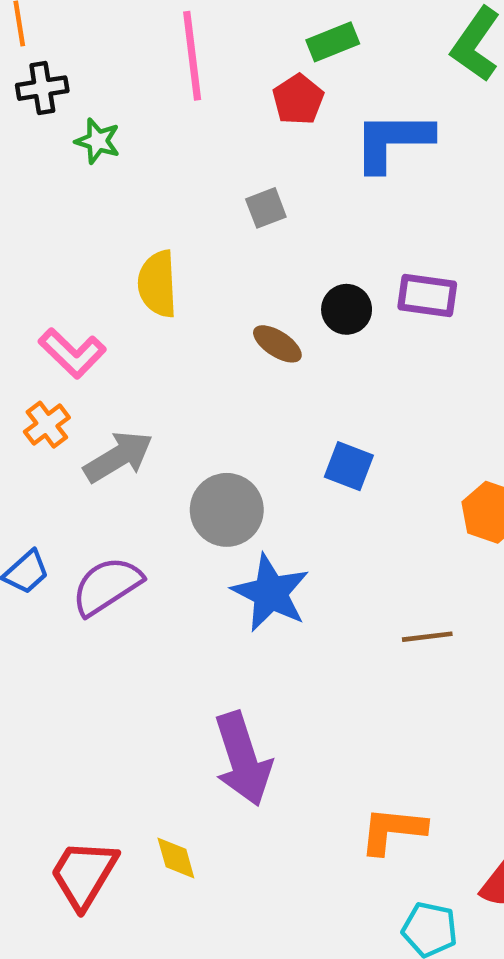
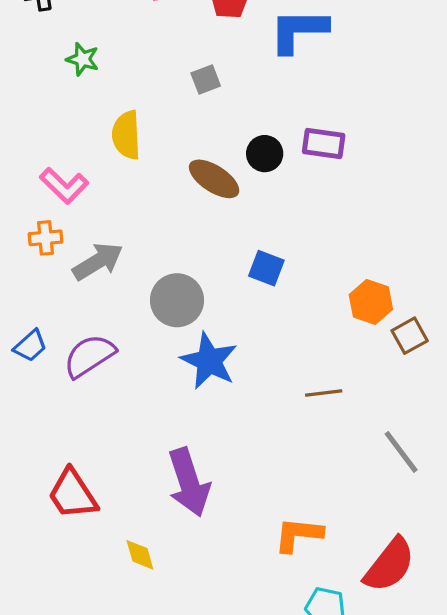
green star: (98, 141) -> (83, 59), moved
brown ellipse: (277, 344) -> (214, 179), size x1.4
orange cross: (47, 425) -> (46, 238), turned 32
red trapezoid: (84, 874) -> (72, 494), moved, turned -64

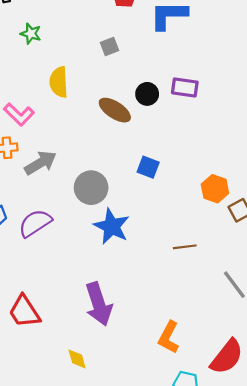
orange L-shape: (298, 535) -> (169, 337), turned -68
yellow diamond: (140, 555) -> (77, 359), moved

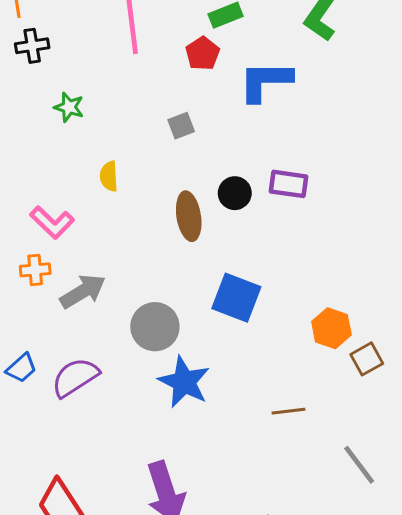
yellow semicircle: (59, 82) -> (109, 176), size x0.7
brown ellipse: (115, 110) -> (189, 216), turned 48
blue square: (148, 167) -> (236, 298), size x1.5

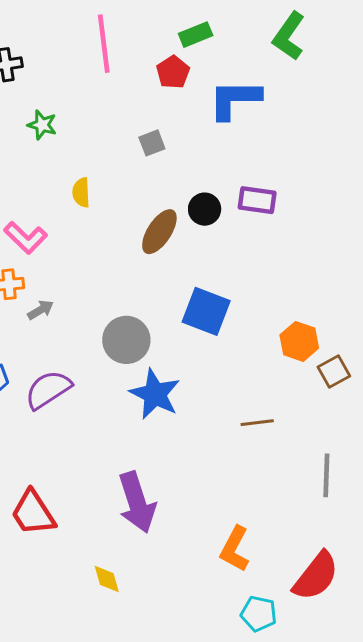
brown ellipse: (189, 216) -> (159, 232), turned 42
gray arrow: (83, 291) -> (41, 310), moved, size x0.6
gray line: (359, 465) -> (326, 475), turned 39

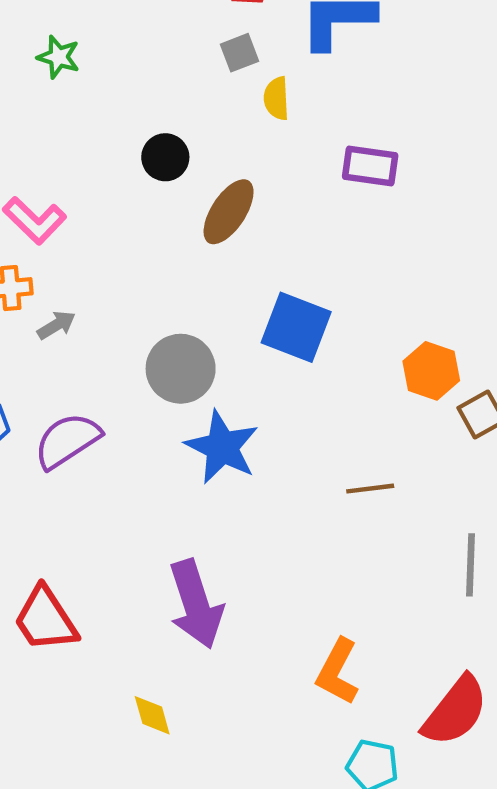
gray square: (152, 143) -> (239, 53), moved
yellow semicircle: (81, 193) -> (276, 98), moved
black circle: (205, 209) -> (165, 157), moved

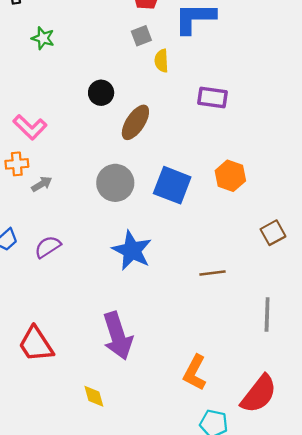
gray circle: (181, 369) -> (115, 183), moved
orange hexagon: (431, 371) -> (230, 176), moved
purple semicircle: (67, 441) -> (48, 247), size x0.7

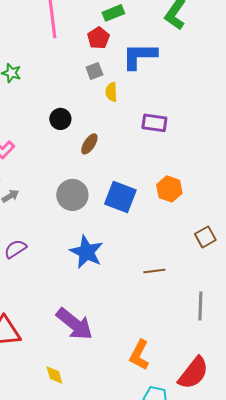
brown ellipse: (135, 122) -> (89, 144), size x0.7
purple arrow: (118, 336) -> (74, 324), turned -33

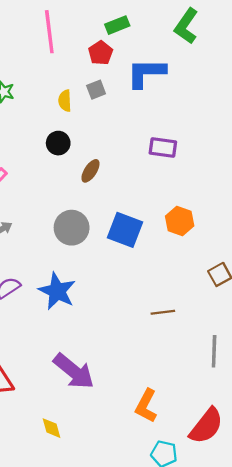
yellow semicircle: (111, 92) -> (65, 101), moved
blue star: (86, 252) -> (57, 291), moved

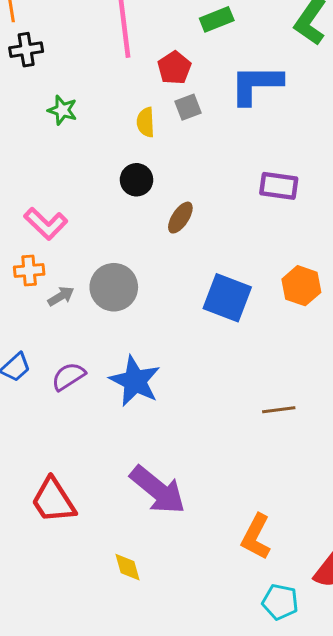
red pentagon: (101, 53) -> (174, 68), moved
gray circle: (72, 228) -> (114, 287), moved

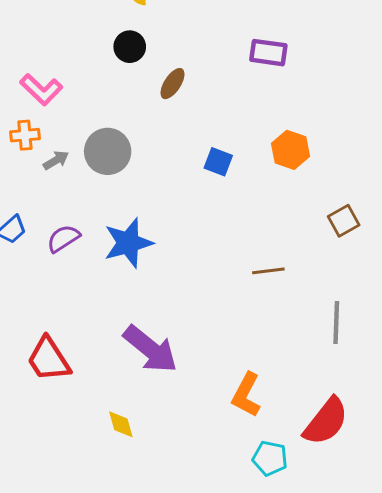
blue square: (227, 298) -> (218, 162), size x0.6
blue star: (135, 381) -> (128, 243), turned 30

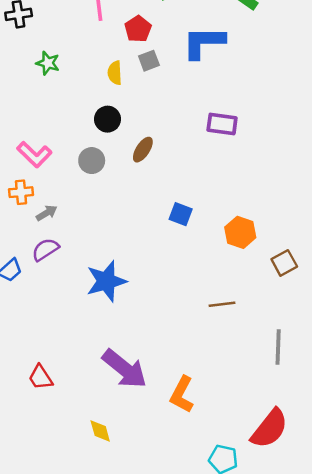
orange hexagon: (291, 150) -> (240, 232), moved
gray circle: (108, 151) -> (92, 161), moved, size x0.7
purple semicircle: (63, 238) -> (45, 249), moved
red trapezoid: (49, 359) -> (40, 377), size x0.7
orange L-shape: (246, 395) -> (182, 394), moved

